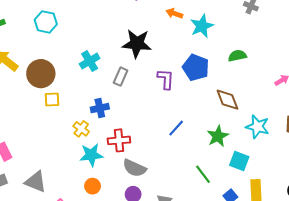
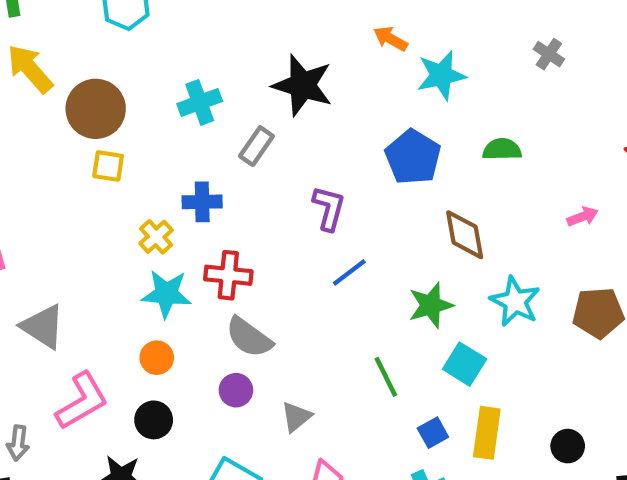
purple L-shape: (166, 79) -> (329, 208), moved

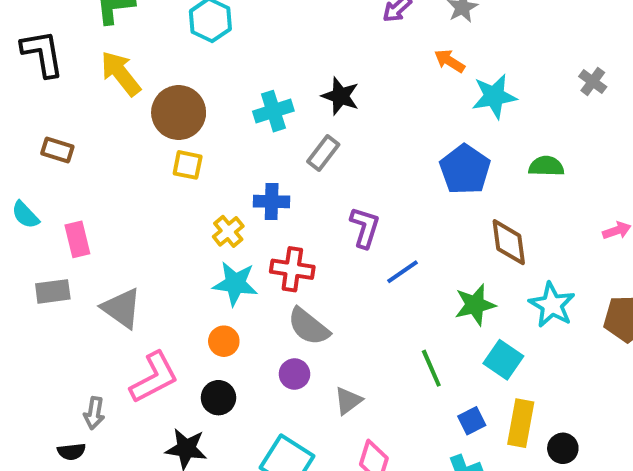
black star: (303, 85) -> (340, 96), moved, size x0.7
purple L-shape: (329, 208) -> (365, 227), moved
black circle: (568, 446) -> (563, 448), moved

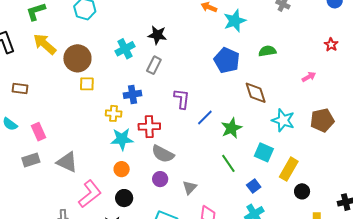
yellow cross: (228, 231) -> (114, 113), turned -35
green star: (475, 305) -> (231, 128), moved
yellow rectangle: (521, 423) -> (289, 169), moved, turned 30

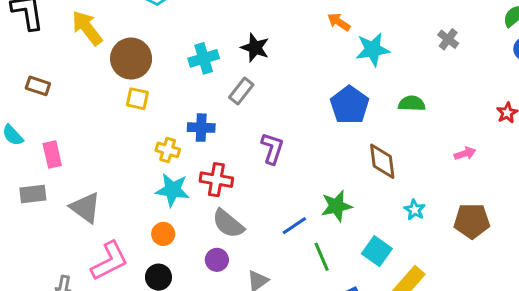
blue line: (205, 118) -> (294, 226), moved
cyan star: (283, 120) -> (415, 210), size x0.6

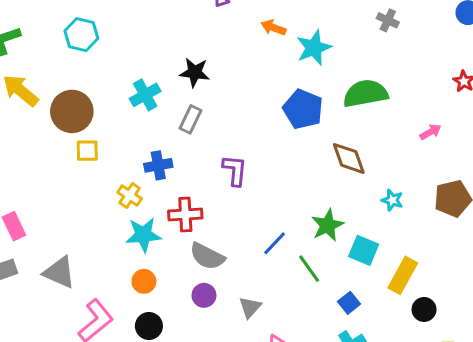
green semicircle: (412, 104) -> (365, 93), size x1.6
yellow cross: (168, 150) -> (130, 195), turned 30
green star: (336, 206) -> (327, 225), moved

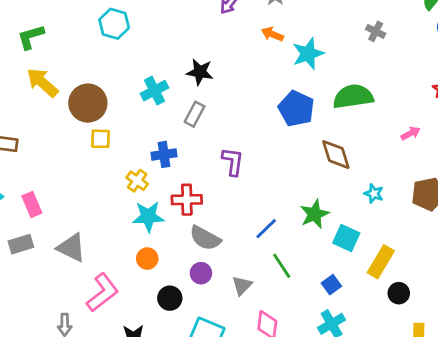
cyan hexagon: (81, 35) -> (114, 24), moved
green line: (309, 269) -> (282, 266), moved
black circle: (149, 326) -> (170, 298), moved

